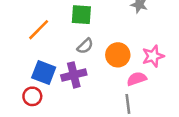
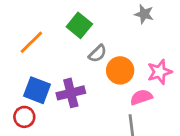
green square: (81, 15) -> (79, 25), turned 35
gray semicircle: (85, 46) -> (98, 54), moved

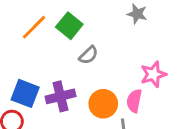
orange line: (31, 42) -> (34, 27), moved
orange circle: (120, 70) -> (103, 104), moved
pink semicircle: (141, 97) -> (134, 101), turned -60

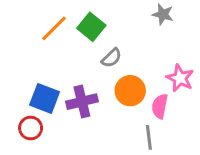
pink star: (153, 74) -> (180, 78), turned -30
orange circle: (103, 104) -> (130, 91), moved

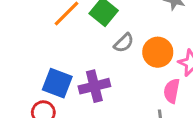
orange circle: (130, 91) -> (158, 52), moved

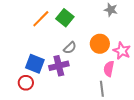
gray semicircle: (124, 43) -> (70, 48), moved

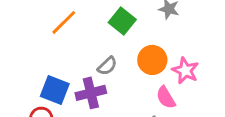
green square: (65, 18) -> (122, 21), moved
pink semicircle: (109, 69) -> (166, 97), turned -42

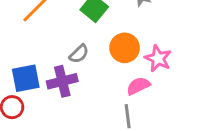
blue square: (55, 90) -> (26, 78), turned -32
pink semicircle: (166, 97) -> (138, 86), turned 95

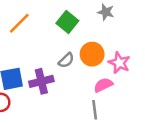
gray semicircle: (79, 54) -> (66, 60), moved

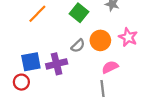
pink star: (119, 63) -> (128, 37), moved

